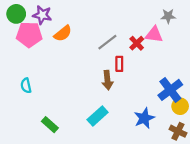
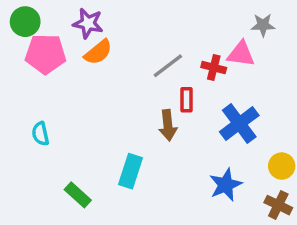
purple star: (42, 15) -> (88, 23), moved
red cross: (137, 43) -> (214, 67), turned -32
blue cross: (170, 90) -> (239, 124), moved
cyan rectangle: (98, 116) -> (130, 171), moved, turned -30

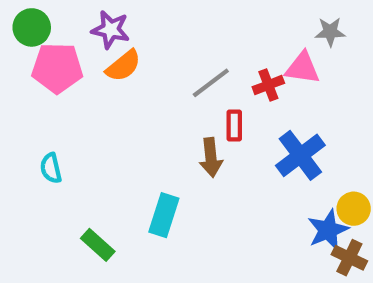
red cross: (214, 67) -> (268, 85), turned -35
blue star: (226, 185) -> (328, 230), moved

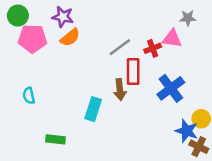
red rectangle: (234, 126) -> (133, 71), size x1.5
cyan rectangle: (164, 215) -> (93, 109), moved
blue star: (328, 230) -> (187, 131), turned -30
green rectangle: (98, 245) -> (55, 139), turned -36

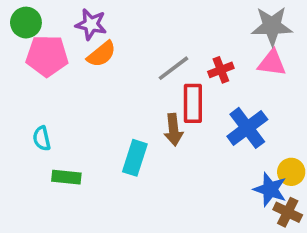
gray star: (188, 18) -> (272, 26), size x1.6
pink triangle: (172, 39) -> (272, 63), moved
green rectangle: (55, 139) -> (66, 177), moved

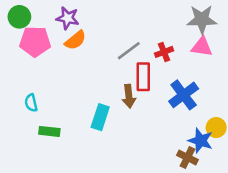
brown cross: (288, 212) -> (187, 158), moved

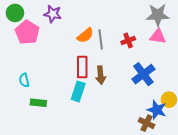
orange semicircle: (75, 40) -> (85, 35), moved
pink pentagon: (35, 42) -> (27, 32), turned 30
gray line: (129, 51) -> (101, 39), turned -60
red rectangle: (143, 77) -> (82, 67), moved

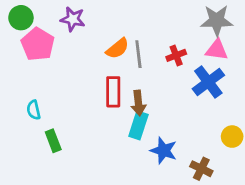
blue cross: (143, 74) -> (208, 82), moved
cyan rectangle: (78, 91) -> (138, 125), moved
green rectangle: (38, 103) -> (53, 141), turned 63
blue star: (157, 110) -> (164, 151), moved

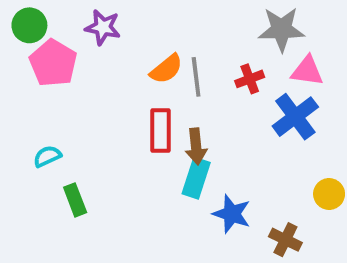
gray star: (217, 20) -> (281, 29), moved
cyan semicircle: (34, 110) -> (47, 156), turned 78

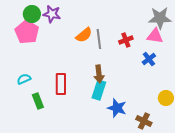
green circle: (29, 25) -> (32, 14), moved
gray star: (281, 29) -> (160, 18), moved
blue cross: (295, 117) -> (149, 59), size x0.6
red rectangle: (160, 131) -> (61, 84), moved

